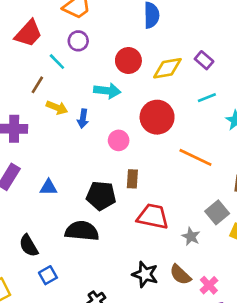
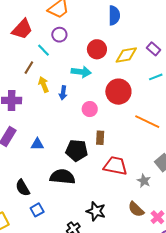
yellow arrow: (57, 108) -> (44, 85), turned -133
black star: (145, 274) -> (96, 211), moved

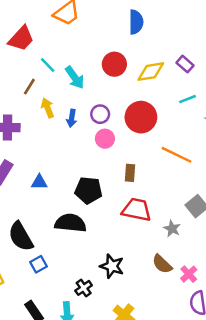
purple circle: (59, 35) -> (100, 114), moved
cyan arrow: (81, 72) -> (75, 77), moved, turned 48
brown rectangle: (100, 138) -> (130, 173), moved
black semicircle: (23, 188) -> (21, 237), size x1.4

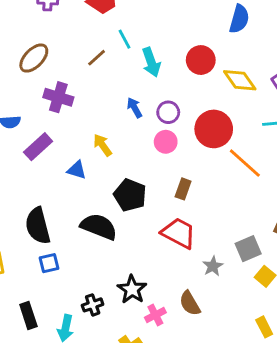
yellow diamond: (151, 72) -> (240, 80), turned 48
yellow arrow: (48, 108) -> (103, 145), moved, turned -30
blue arrow: (72, 118) -> (135, 108), turned 126
orange line: (177, 155) -> (245, 163), moved
pink cross: (189, 274) -> (155, 315), moved

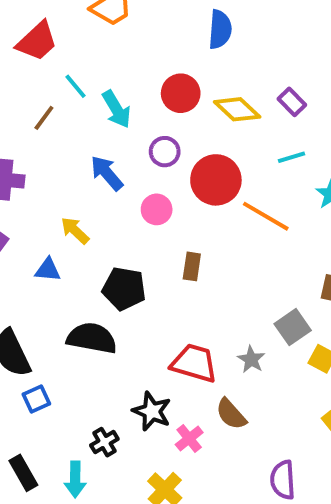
blue arrow: (135, 108) -> (107, 173), size x1.4
purple circle: (168, 112) -> (165, 152), moved
red trapezoid: (179, 233) -> (194, 363), moved

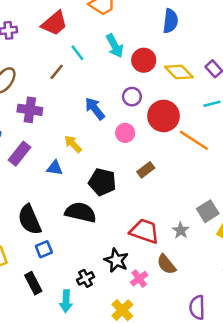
cyan arrow: (116, 109) -> (115, 46), moved
brown rectangle: (192, 266) -> (146, 170), turned 42
black rectangle: (23, 473) -> (33, 283), moved

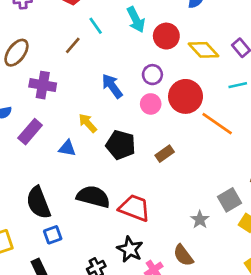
pink circle: (125, 133) -> (151, 104), moved
black pentagon: (102, 182) -> (121, 145), moved
red trapezoid: (144, 231) -> (135, 208), moved

